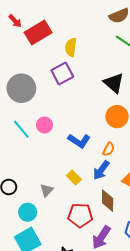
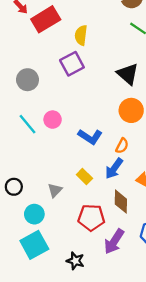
gray circle: (21, 88) -> (28, 80), size x0.7

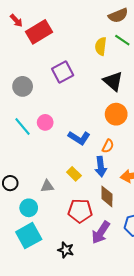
yellow semicircle: (81, 35) -> (101, 46), moved
blue arrow: (114, 169) -> (101, 167), turned -42
gray triangle: (55, 190) -> (47, 186), turned 40

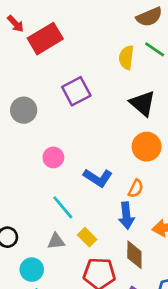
cyan line: (23, 127) -> (63, 207), moved
yellow rectangle: (74, 174) -> (87, 237), moved

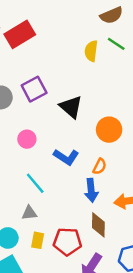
purple square: (76, 91) -> (34, 89), moved
black triangle: (143, 103) -> (71, 107), moved
yellow rectangle: (87, 237) -> (38, 240), moved, turned 56

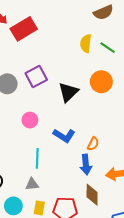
green line: (116, 44) -> (108, 48), moved
black triangle: (71, 107) -> (68, 92), turned 35
orange circle: (109, 130) -> (101, 82), moved
cyan line: (35, 183) -> (37, 158), turned 42

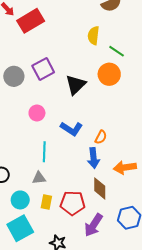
green line: (108, 48) -> (117, 51), moved

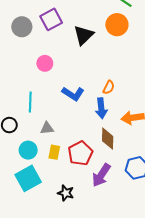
blue L-shape: (71, 129) -> (73, 94), moved
cyan line: (44, 152) -> (30, 102), moved
red pentagon: (73, 203) -> (80, 153), turned -30

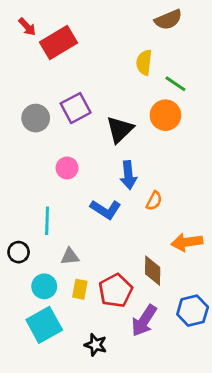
blue arrow: (101, 108) -> (128, 175), moved

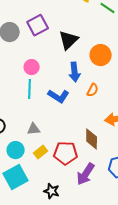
orange circle: (165, 115) -> (101, 55), moved
cyan line: (47, 221) -> (30, 89), moved
yellow rectangle: (80, 289) -> (41, 152), turned 40
red pentagon: (116, 291) -> (66, 153), turned 30

